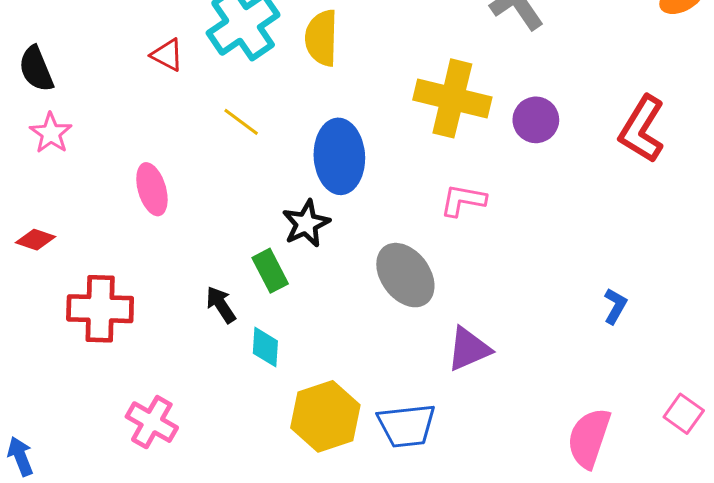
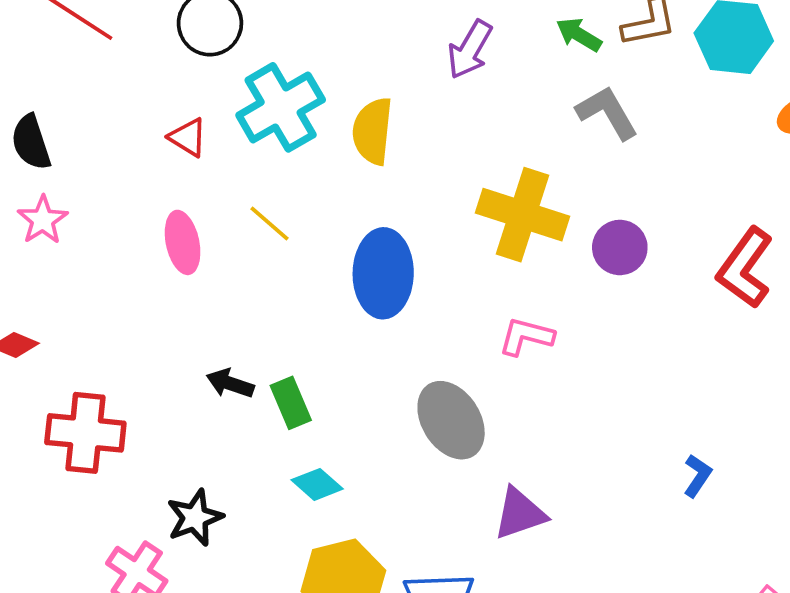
pink ellipse: (152, 189) -> (183, 242), moved
black star: (306, 224) -> (195, 518), moved
black arrow: (221, 305) -> (230, 383), moved, turned -42
cyan diamond: (265, 347) -> (317, 484), moved, turned -57

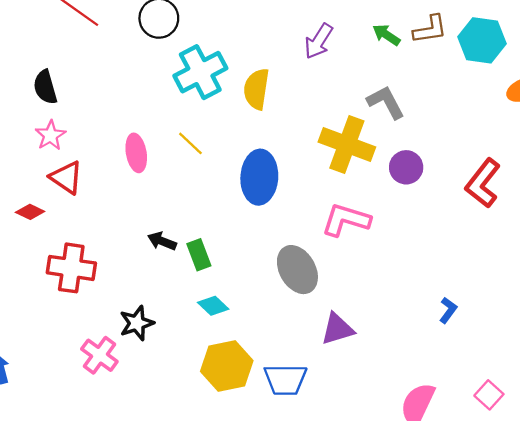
gray L-shape: (607, 113) -> (386, 102), moved
red triangle: (188, 137) -> (66, 177), moved, size x1.4
pink L-shape: (526, 336) -> (346, 220), size x1.4

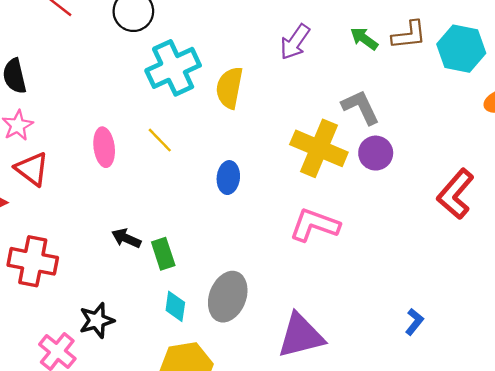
purple circle: (406, 167) -> (376, 153), moved
blue ellipse: (259, 177) -> (228, 178), size x0.6
gray ellipse: (297, 270) -> (228, 297), moved, turned 48
cyan diamond: (213, 306) -> (175, 306), turned 52
purple triangle: (337, 329) -> (301, 336), size x1.4

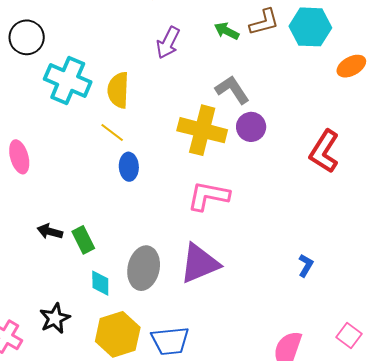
cyan cross: (173, 68) -> (68, 80), turned -33
yellow line: (160, 140) -> (112, 132), moved
black star: (97, 320) -> (55, 318), moved
purple triangle: (301, 336) -> (199, 263), moved

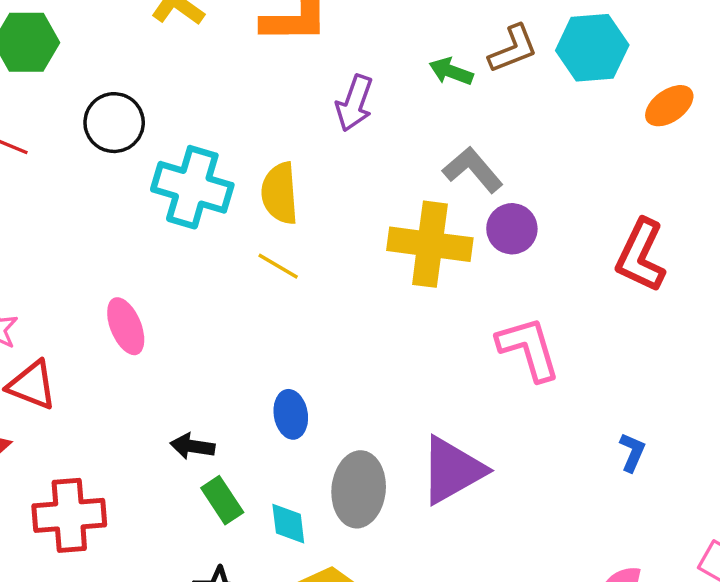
blue ellipse: (129, 167) -> (291, 414), moved
pink L-shape: (208, 196) -> (529, 349), moved, turned 69
green rectangle: (83, 240) -> (222, 500), moved

